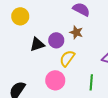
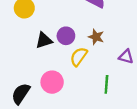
brown star: (76, 32) -> (96, 37), moved
pink circle: (55, 80) -> (52, 82), moved

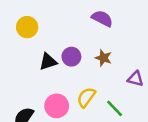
yellow semicircle: (79, 57) -> (86, 97), moved
green line: (106, 84) -> (115, 108), turned -48

